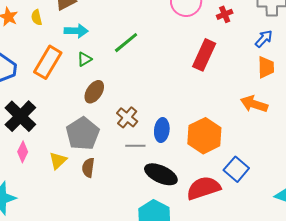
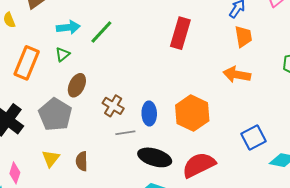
cyan arrow: (76, 31) -> (68, 27), moved
gray pentagon: (83, 134) -> (55, 114), moved
pink diamond: (23, 152) -> (15, 173), moved
blue square: (236, 169) -> (253, 137), moved, turned 30

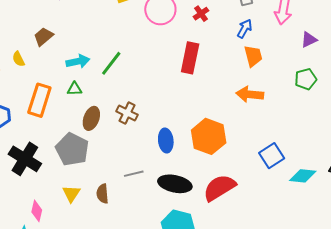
green triangle: (63, 54) -> (75, 89), turned 42
brown cross: (113, 106) -> (127, 113), moved
gray line: (125, 133) -> (134, 174), moved

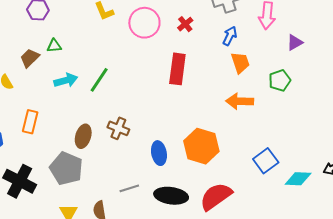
green pentagon: (306, 79) -> (280, 80), moved
green triangle: (75, 89) -> (54, 46), moved
orange rectangle: (39, 100) -> (30, 122), size x0.7

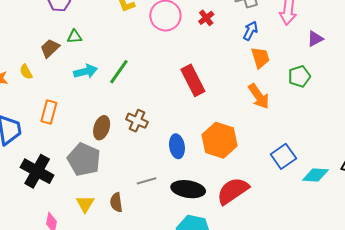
red rectangle: (177, 69) -> (193, 80), moved, turned -36
orange arrow: (240, 101) -> (259, 96), turned -128

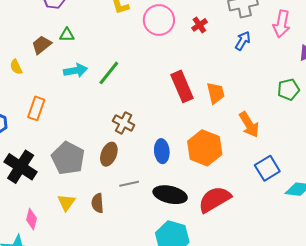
orange trapezoid: (260, 58) -> (216, 93), moved
orange arrow: (259, 96) -> (249, 125), moved
brown ellipse: (102, 128) -> (109, 154), moved

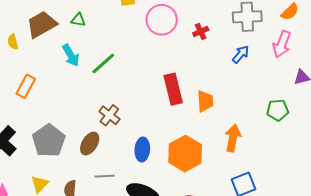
green triangle: (67, 35) -> (78, 20), moved
brown trapezoid: (41, 45) -> (42, 24), size x1.5
cyan arrow: (75, 70) -> (71, 55), turned 60
orange arrow: (249, 125) -> (233, 138), turned -148

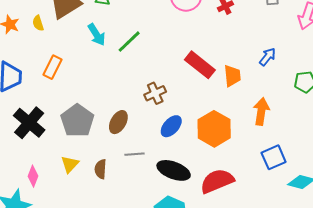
blue arrow: (241, 54) -> (267, 57), moved
red rectangle: (173, 89) -> (200, 65), turned -36
brown cross: (109, 115) -> (155, 93), moved, turned 30
blue ellipse: (142, 150) -> (171, 126), turned 40

